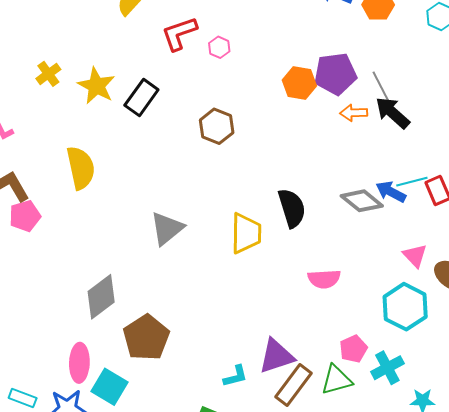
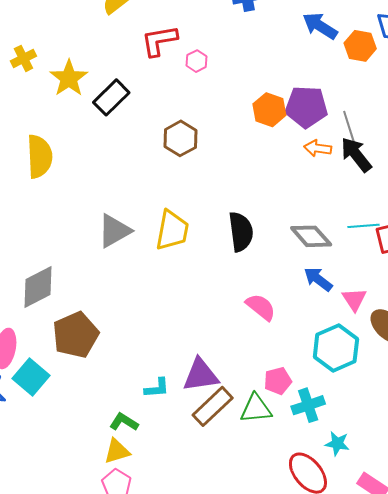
blue arrow: (391, 192) -> (318, 279), moved
yellow trapezoid: (246, 233) -> (172, 230), moved
pink semicircle: (324, 279) -> (261, 307), turned -148

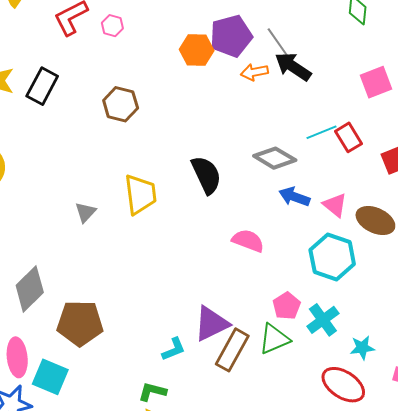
gray triangle: (114, 231) -> (85, 212), size x0.6
brown pentagon: (76, 335) -> (80, 323), turned -30

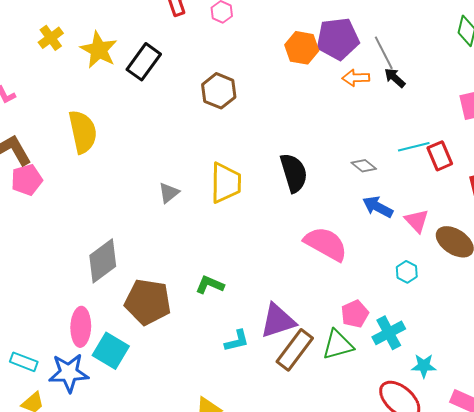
black arrow: (293, 67) -> (395, 78), size x0.6
gray diamond: (275, 158) -> (364, 166), size x0.6
pink semicircle: (248, 241) -> (326, 244), size x1.4
cyan hexagon: (332, 257) -> (407, 272), size x0.5
green L-shape: (152, 392) -> (210, 285), moved

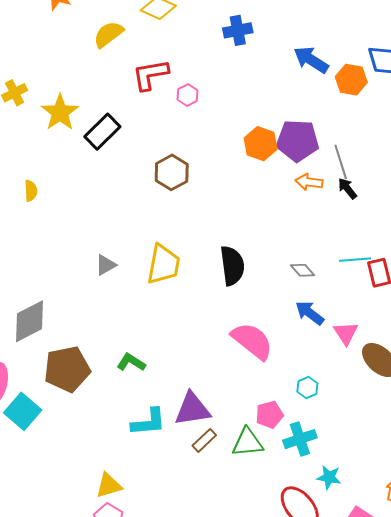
yellow semicircle: (83, 132) -> (31, 191), size x0.5
cyan hexagon: (407, 272) -> (307, 388), moved
brown pentagon: (148, 302) -> (67, 369), turned -30
cyan L-shape: (237, 341) -> (149, 422), size x1.4
brown rectangle: (295, 350) -> (204, 440), size x0.6

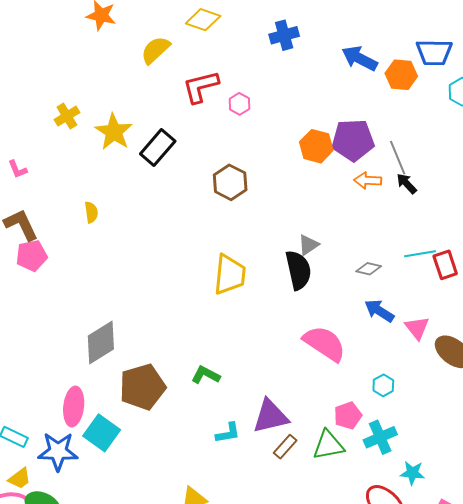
gray triangle: (106, 265) -> (308, 245), moved
gray diamond: (302, 270) -> (369, 269), turned -30
cyan L-shape: (149, 422) -> (228, 433), size x0.7

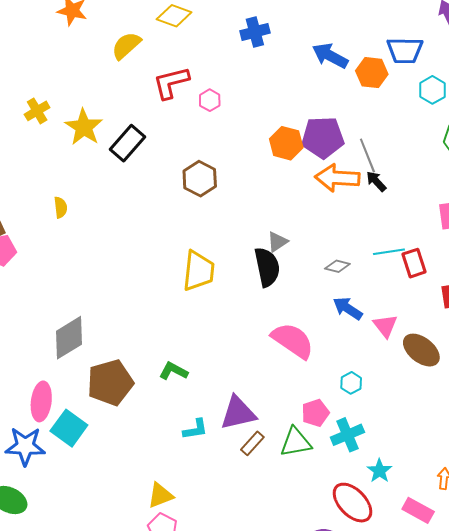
orange arrow: (368, 180) -> (337, 178), size x1.6
cyan star: (412, 473) -> (379, 471), turned 30

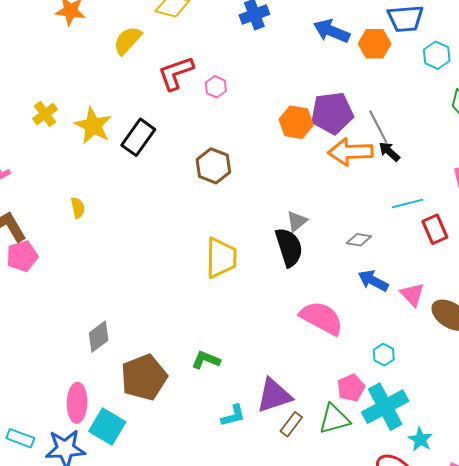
cyan line: (389, 252) -> (408, 203), moved
gray diamond: (69, 338) -> (99, 337), size x0.7
cyan cross: (347, 435) -> (385, 407), size x1.4

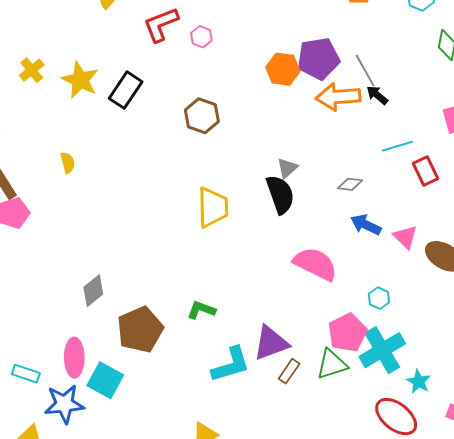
pink pentagon: (351, 388) -> (347, 333), size x1.4
cyan L-shape: (233, 416) -> (231, 365), size x1.6
cyan rectangle: (20, 438) -> (26, 374), moved

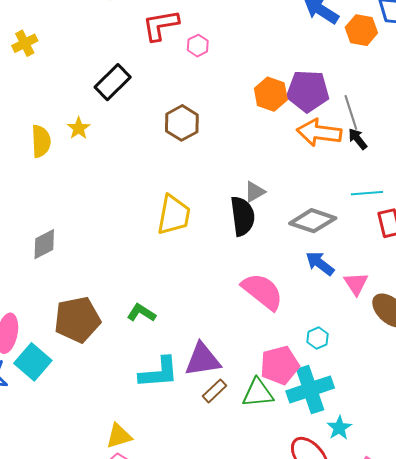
yellow star: (80, 80) -> (79, 128), moved, size x0.6
yellow semicircle: (68, 163) -> (41, 141), size x1.5
gray diamond: (350, 184) -> (313, 221), size x1.8
gray diamond: (93, 291) -> (44, 244), moved

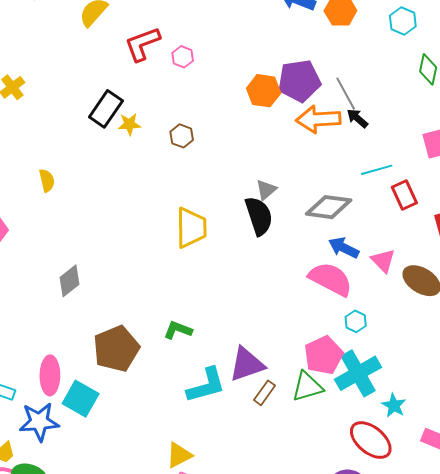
brown hexagon: (182, 123) -> (182, 136), size x0.7
yellow star: (79, 128) -> (129, 124), moved, turned -30
yellow semicircle: (41, 141) -> (47, 180), size x0.7
pink semicircle: (262, 291) -> (331, 279), moved

